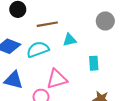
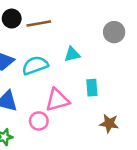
brown line: (47, 24) -> (39, 23), moved
cyan rectangle: (94, 63) -> (92, 88), moved

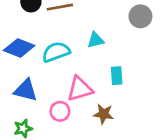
brown star: (109, 123) -> (103, 114), moved

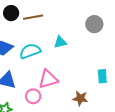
cyan rectangle: (117, 76) -> (102, 76), moved
brown star: (103, 114) -> (80, 98), moved

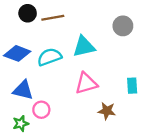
cyan triangle: (60, 42) -> (84, 47), size x1.5
pink triangle: (48, 79) -> (86, 83), moved
pink circle: (33, 96) -> (41, 110), moved

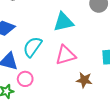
cyan semicircle: (49, 57) -> (32, 47), moved, turned -35

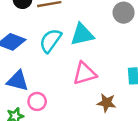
cyan semicircle: (32, 47) -> (50, 41), moved

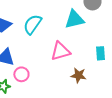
cyan triangle: (82, 35) -> (74, 19), moved

